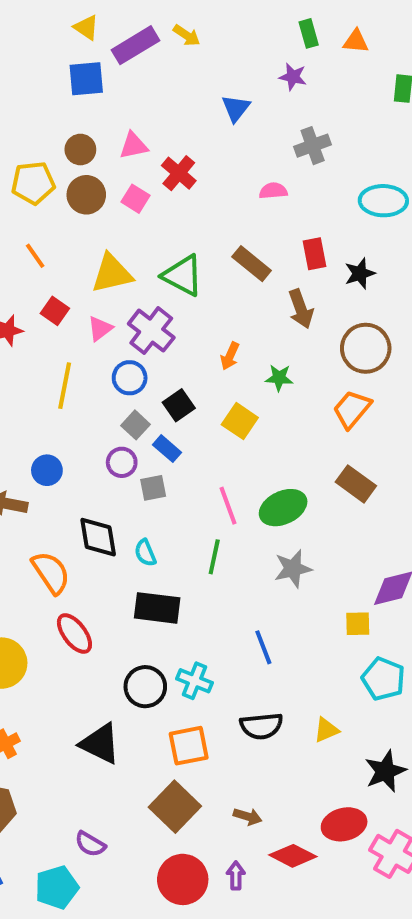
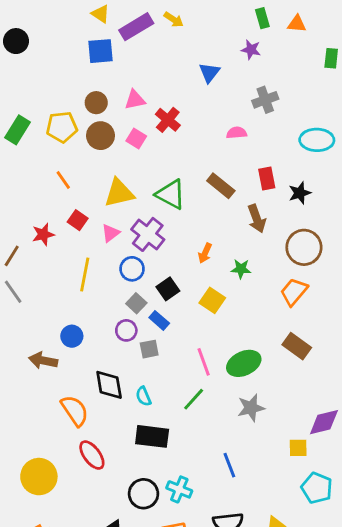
green line: (214, 557) -> (194, 399), turned 30

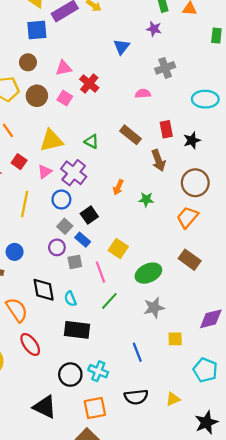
brown circle: (96, 103) -> (28, 62), moved
green triangle: (171, 194) -> (92, 141), size x0.6
yellow square: (212, 300) -> (118, 249), moved
pink line: (204, 362) -> (100, 272), moved
yellow square: (298, 448) -> (175, 339), moved

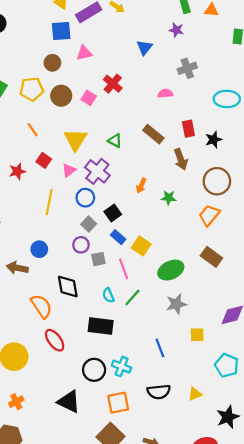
pink triangle: (64, 68) -> (84, 53), moved
yellow triangle: (51, 140) -> (75, 140), turned -45
blue rectangle: (83, 240) -> (118, 237), moved
cyan semicircle: (70, 299) -> (108, 295), moved

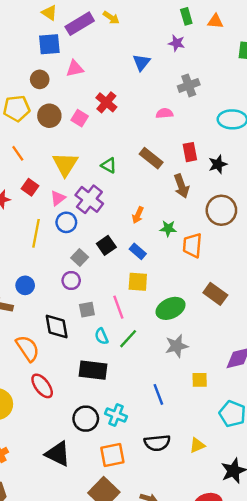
blue circle: (85, 198) -> (66, 222), moved
orange trapezoid: (209, 215) -> (192, 245), moved, turned -35
blue rectangle: (118, 237) -> (138, 251), moved
yellow square: (141, 246) -> (138, 282), turned -30
gray square: (98, 259) -> (87, 310), moved

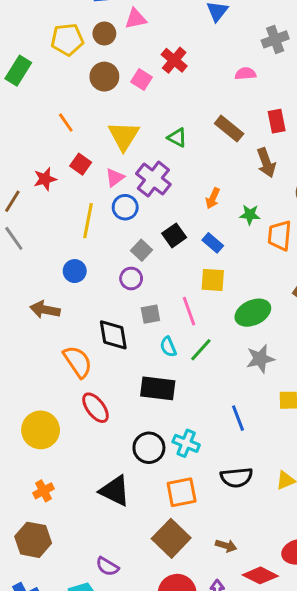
brown circle: (40, 79) -> (104, 34), moved
yellow pentagon: (17, 108) -> (67, 39), moved
blue circle: (25, 285) -> (75, 271), moved

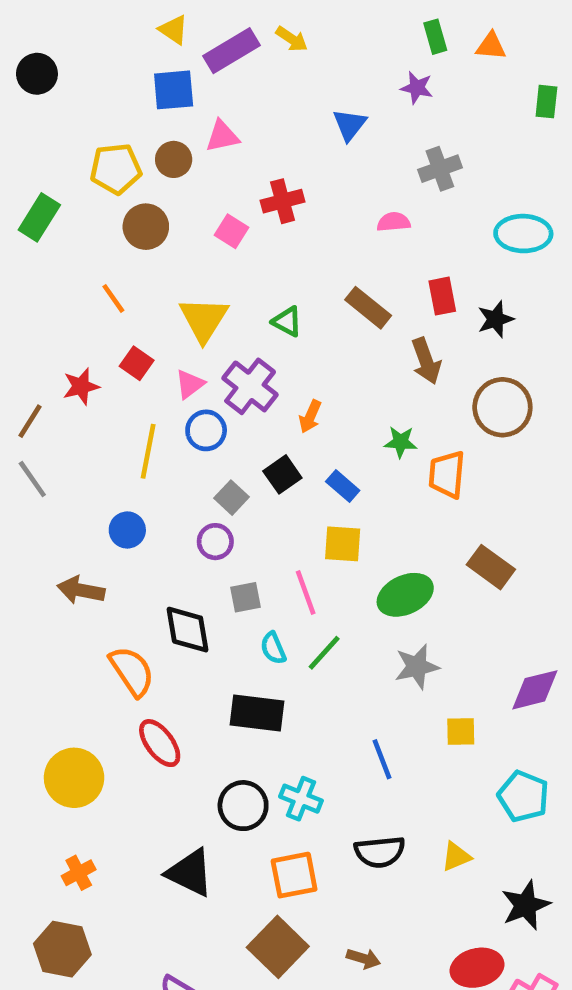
red cross: (174, 60) -> (282, 201), turned 35
brown circle: (104, 77) -> (146, 227), moved
orange arrow: (213, 198) -> (310, 417), moved

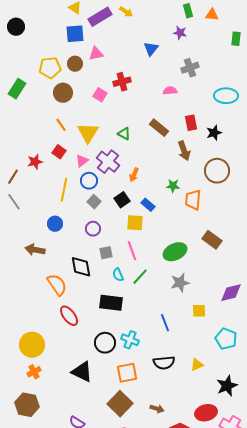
orange line: (113, 298) -> (61, 125), moved
gray square: (232, 498) -> (94, 202), moved
yellow square: (343, 544) -> (135, 223), moved
yellow circle: (74, 778) -> (32, 345), moved

